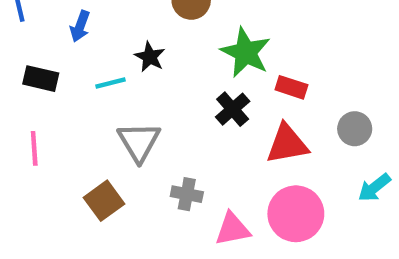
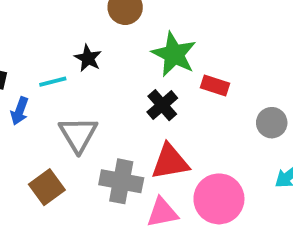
blue arrow: (80, 26) -> (20, 111), moved
red triangle: (287, 144) -> (170, 162), moved
gray cross: (187, 194) -> (121, 181), size x1.5

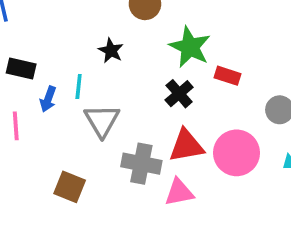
cyan line: (53, 82) -> (79, 86), moved, turned -70
brown square: (47, 187) -> (70, 187), moved, turned -32
pink circle: (219, 199) -> (237, 153), moved

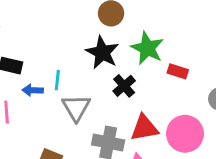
black star: (111, 51) -> (102, 53), moved, size x1.6
black cross: (179, 94) -> (124, 86), moved
blue arrow: (48, 99) -> (33, 90), turned 72

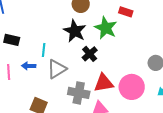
red rectangle: (178, 71) -> (126, 12), moved
blue arrow: (33, 90) -> (29, 66), moved
gray triangle: (76, 108) -> (57, 69), turned 30

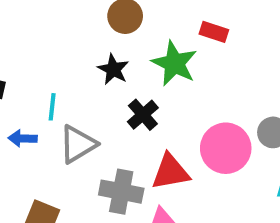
black star: (75, 31) -> (113, 69), size x0.7
pink circle: (132, 87) -> (226, 148), moved

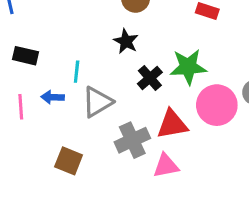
green star: (174, 63) -> (188, 67), moved, turned -30
gray cross: (121, 192) -> (132, 140), turned -36

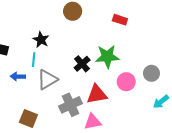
black star: (126, 41) -> (41, 40), moved
pink circle: (217, 105) -> (126, 82), size x0.7

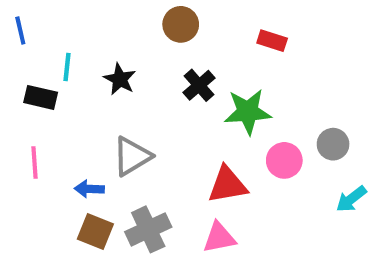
cyan line: (34, 60) -> (67, 67), moved
black cross: (82, 64) -> (199, 85), moved
blue arrow: (18, 76) -> (89, 189), moved
gray cross: (70, 105) -> (148, 229), moved

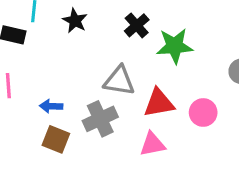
gray triangle: (132, 156) -> (119, 81), moved, turned 40
pink circle: (284, 160) -> (203, 112), moved
gray cross: (148, 229) -> (100, 119), moved

